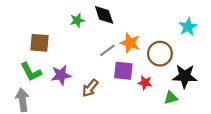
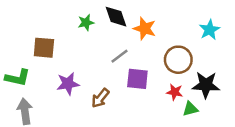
orange star: (130, 43) -> (145, 29), moved
green L-shape: (31, 72) -> (18, 78), moved, turned -50
red star: (145, 83) -> (175, 92), moved

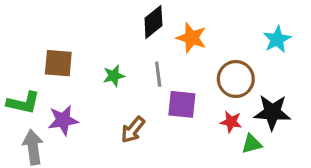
black diamond: (116, 17) -> (153, 22), turned 70
green star: (86, 23) -> (114, 76), moved
gray line: (120, 56) -> (158, 74), turned -60
purple star: (68, 84) -> (63, 120), moved

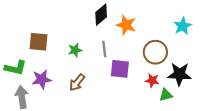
brown arrow: (133, 130) -> (77, 82), moved

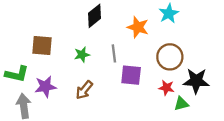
black diamond: (101, 15) -> (94, 16), moved
cyan star: (183, 26) -> (169, 13), moved

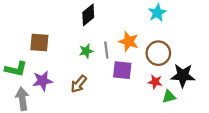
orange star: (138, 27) -> (129, 41), moved
green star: (82, 55) -> (86, 51), moved

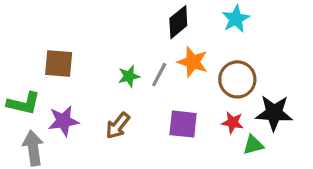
black diamond: (88, 15) -> (178, 22), moved
gray line: (106, 50) -> (159, 75), turned 35
purple square: (122, 70) -> (183, 124), moved

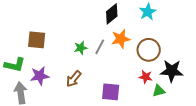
orange star: (193, 62) -> (121, 39), turned -30
purple square: (183, 124) -> (111, 92), moved

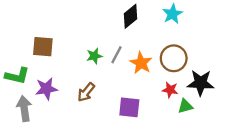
orange star: (121, 39) -> (141, 63), moved, turned -30

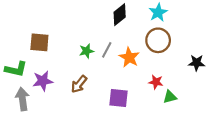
brown circle: (174, 58) -> (158, 40), moved
black star: (201, 83) -> (197, 63), moved, size x0.7

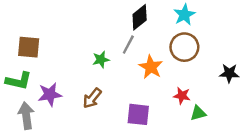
brown square: (39, 42) -> (29, 47), moved
gray line: (107, 50) -> (128, 45), moved

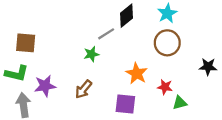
gray line: (128, 45) -> (106, 34), moved, turned 30
orange star: (151, 67) -> (137, 73), moved

